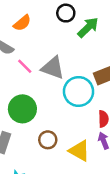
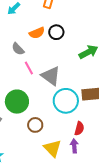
black circle: (66, 13) -> (56, 32), moved
brown circle: (48, 140) -> (35, 125), moved

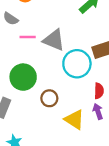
pink line: (29, 68) -> (28, 37), turned -48

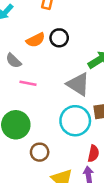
gray triangle: (54, 40) -> (78, 84), moved

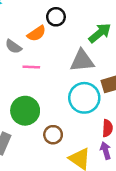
orange semicircle: (36, 40) -> (37, 33), moved
gray triangle: (78, 84) -> (82, 61), turned -30

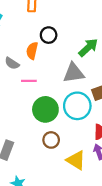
orange semicircle: (37, 33) -> (32, 51), turned 140
green circle: (25, 111) -> (45, 109), moved

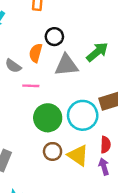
gray triangle: (74, 73) -> (66, 65), moved
yellow triangle: (76, 160) -> (78, 155), moved

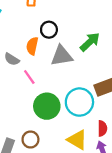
pink line: (31, 86) -> (29, 77), turned 56
brown circle: (53, 151) -> (30, 140), moved

